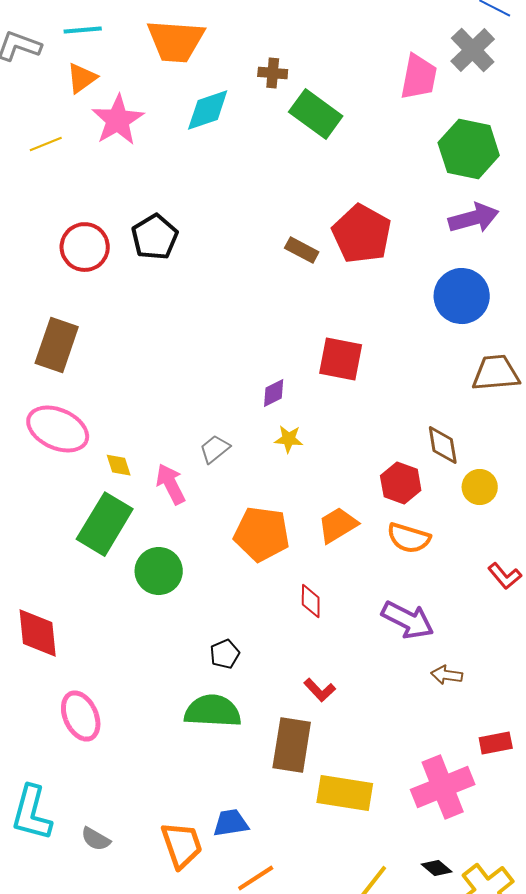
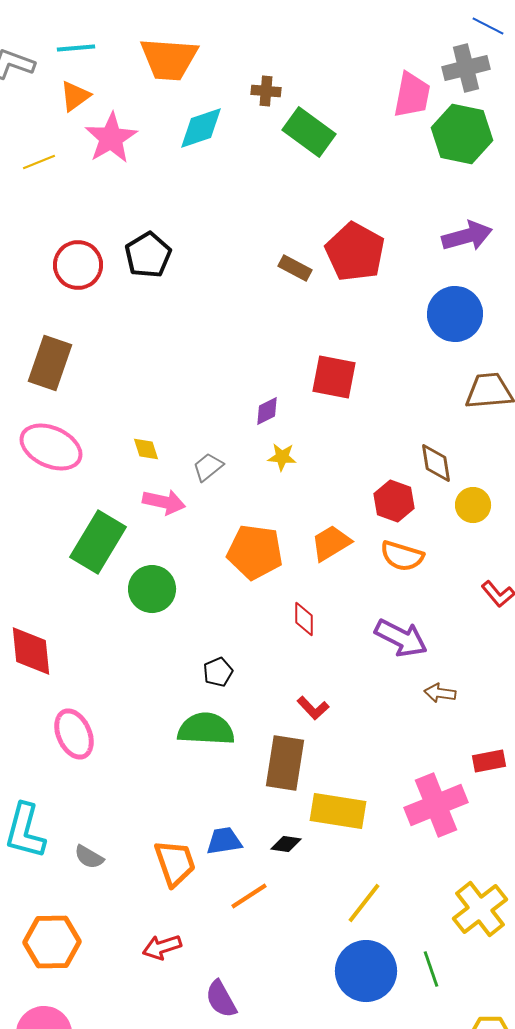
gray cross: (473, 50) -> (466, 68), turned 30
green hexagon: (469, 149) -> (462, 134), moved
yellow diamond: (119, 465) -> (146, 449), moved
pink arrow: (171, 484) -> (164, 502), turned 129
black diamond: (437, 868) -> (286, 844), moved, turned -32

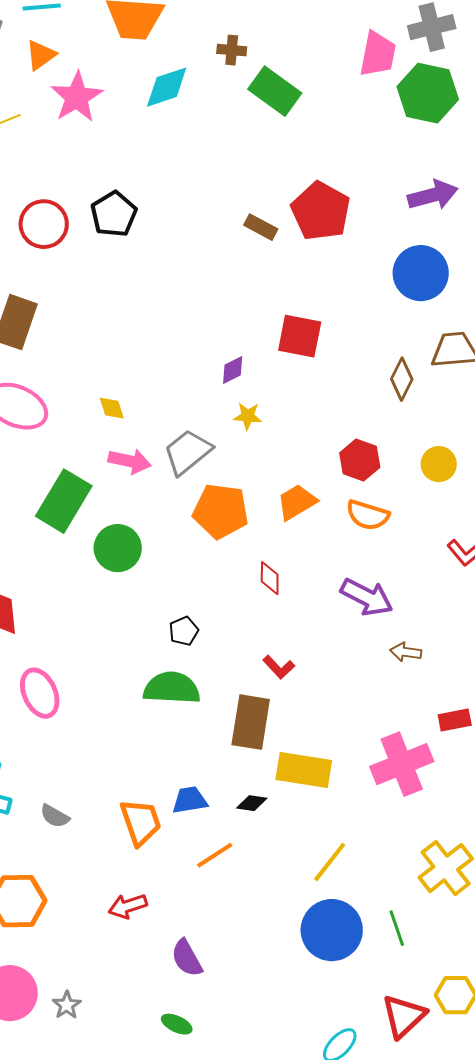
brown diamond: (436, 463) -> (402, 379), moved, turned 36
gray trapezoid: (208, 467) -> (188, 452), moved, size x1.6

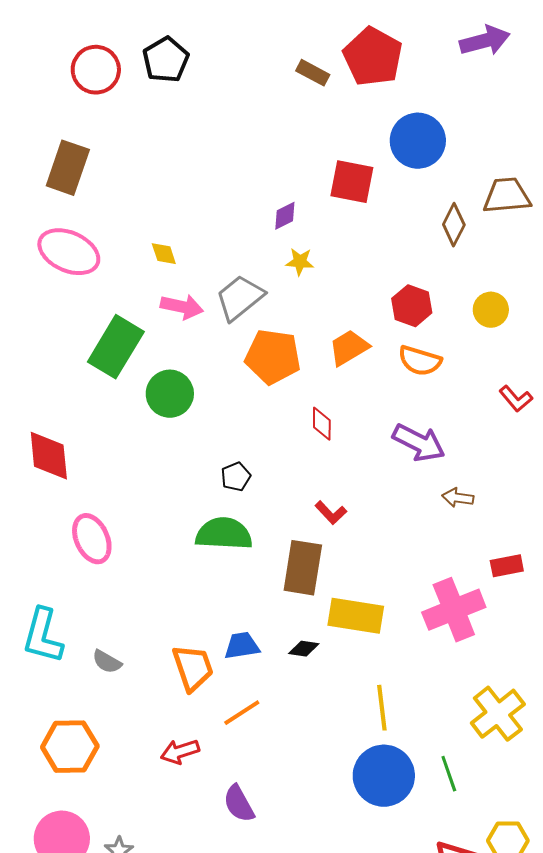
blue circle: (421, 273) -> (418, 141), moved
orange line: (215, 855) -> (242, 713), moved
yellow line: (330, 862) -> (382, 708), turned -45

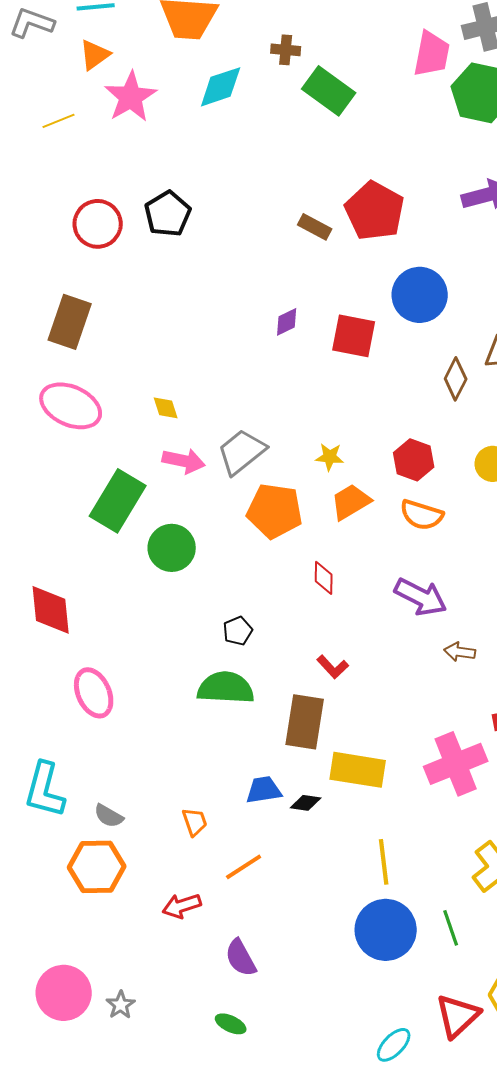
purple diamond: (285, 216) -> (287, 322), moved
yellow star: (300, 262) -> (330, 457), moved
blue trapezoid: (242, 646) -> (264, 790), moved
orange trapezoid: (193, 668) -> (195, 822), size x0.6
orange hexagon: (70, 747) -> (97, 867), moved

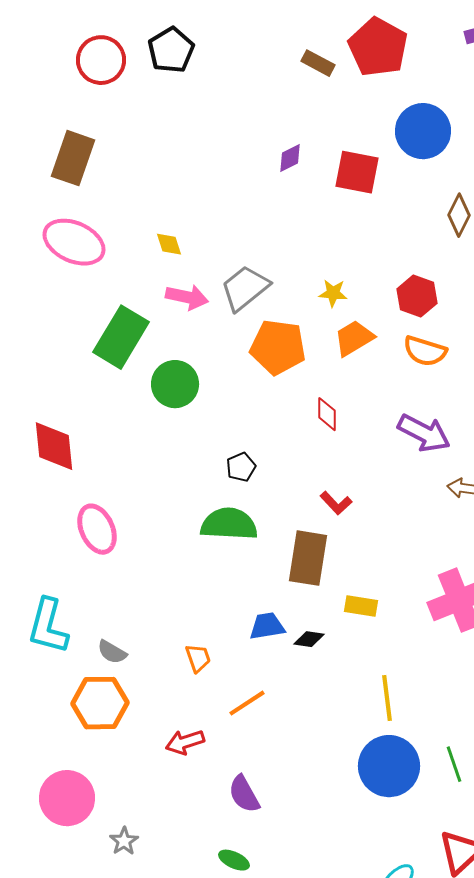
yellow rectangle: (358, 770) -> (361, 606), size x0.6
pink circle: (64, 993) -> (67, 798), moved

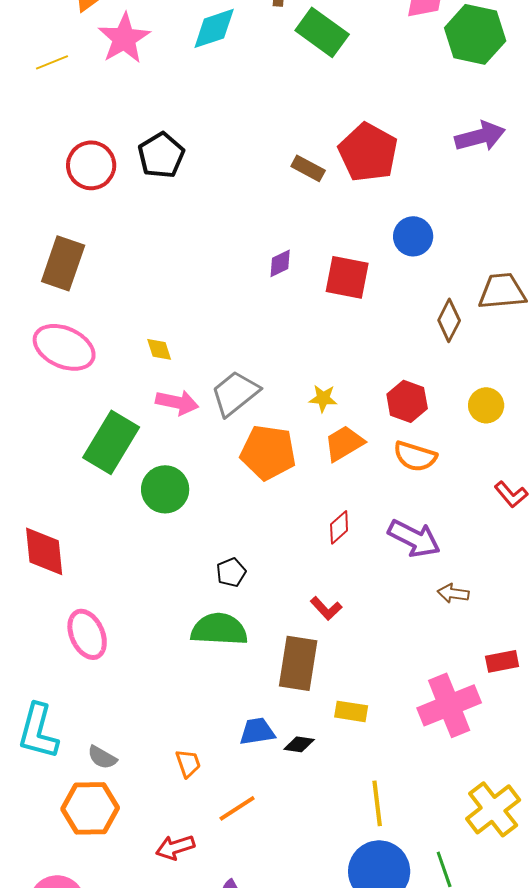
blue circle: (423, 131) -> (413, 236), size x0.7
red diamond: (327, 414) -> (339, 527), moved, turned 48

